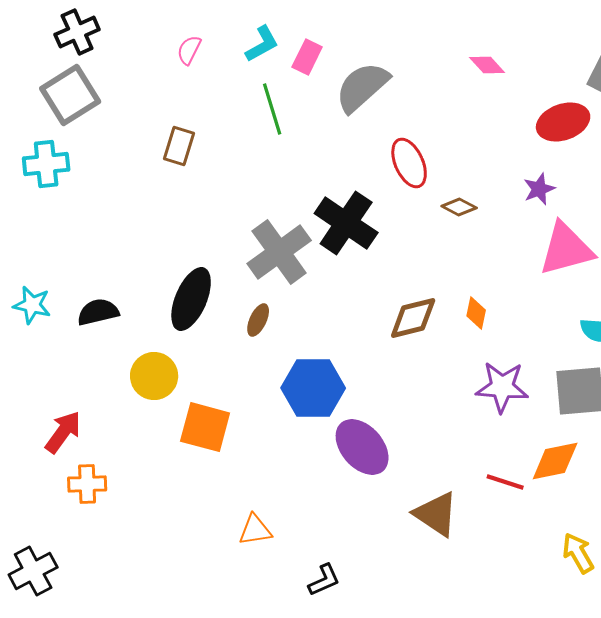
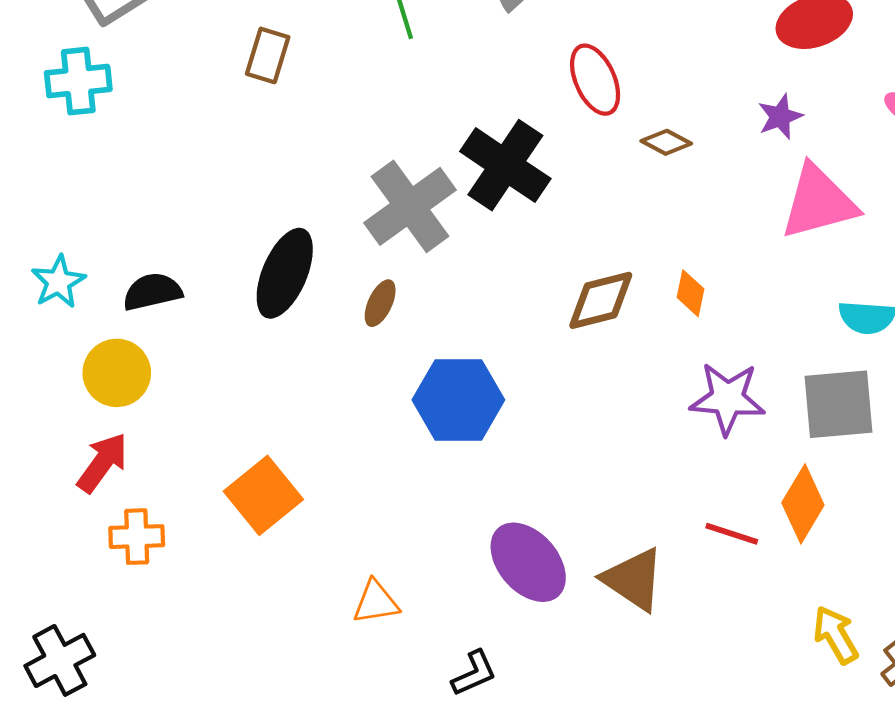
cyan star: (32, 305) -> (58, 282), turned 30
yellow circle: (154, 376) -> (117, 373), moved
orange square: (205, 427) -> (263, 495), moved, turned 36
purple ellipse: (362, 447) -> (528, 562), moved
orange diamond: (555, 461) -> (803, 504), turned -48

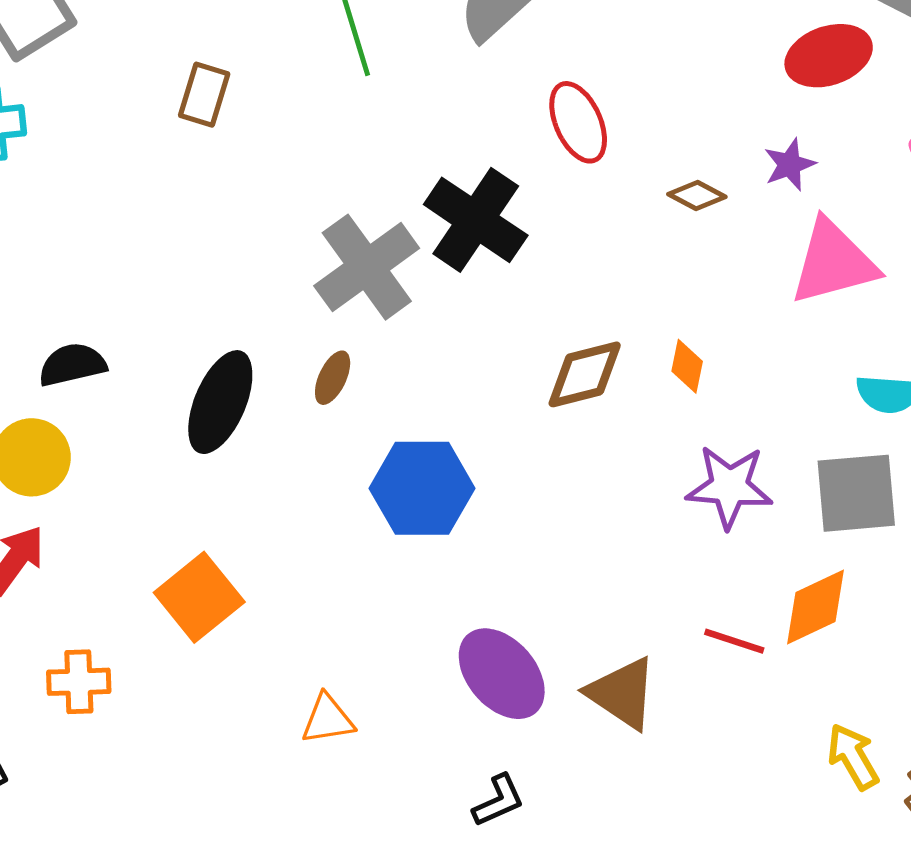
brown diamond: (666, 142) -> (697, 196), moved
black ellipse: (285, 273) -> (220, 402), moved
orange diamond: (803, 504) -> (816, 607), turned 34
orange cross: (137, 537) -> (79, 682), moved
black L-shape: (474, 673) -> (498, 801), moved

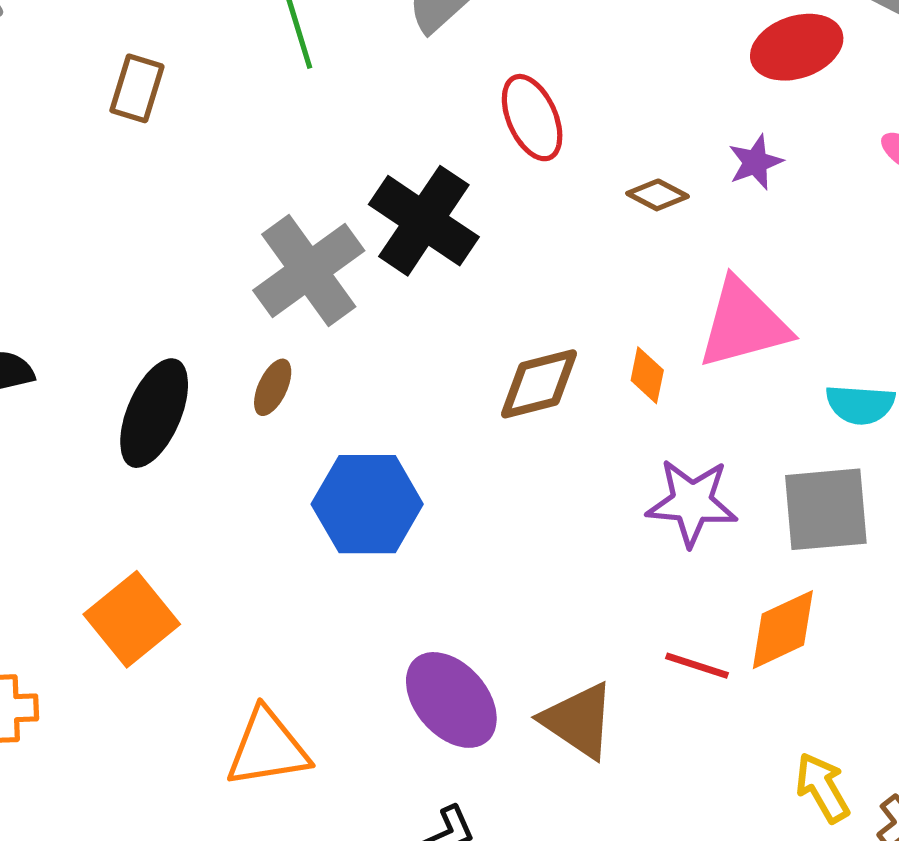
pink triangle: (833, 262) -> (743, 324), moved
orange triangle: (328, 719) -> (268, 748), size x1.5

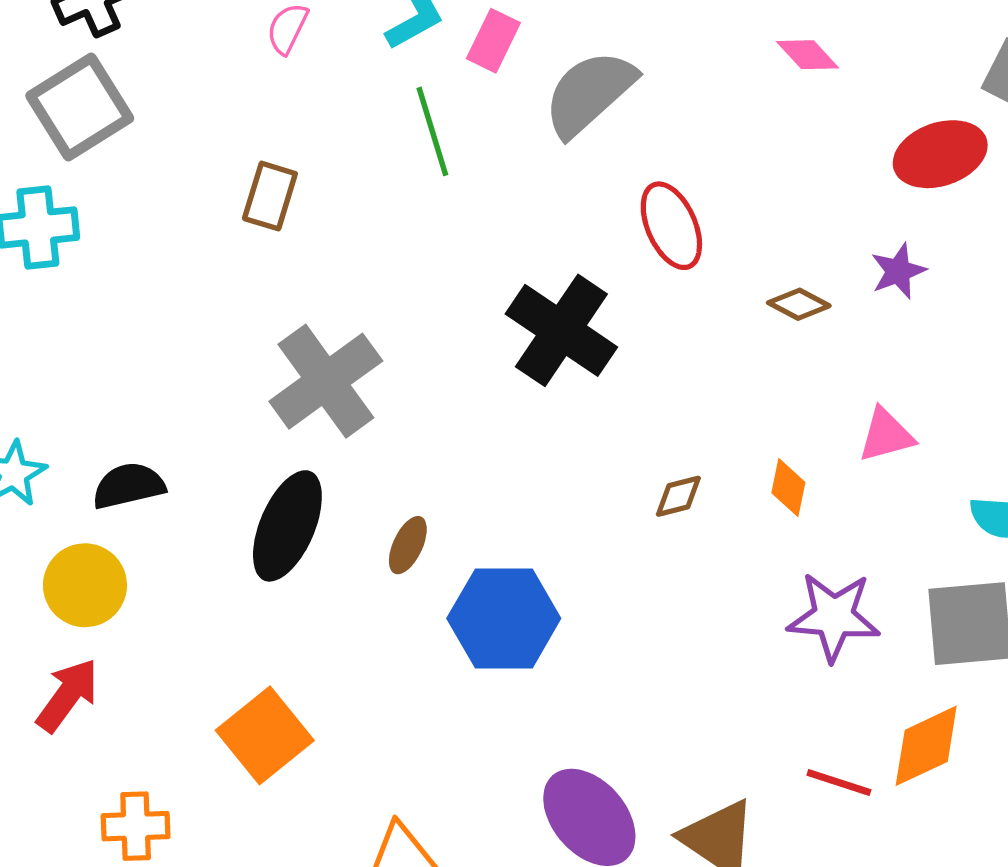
gray cross: (309, 270) -> (326, 381), moved
pink triangle: (743, 324) -> (886, 435), size x0.6
brown diamond: (539, 384) -> (678, 496), size x0.6
brown ellipse: (273, 387) -> (408, 545), moved

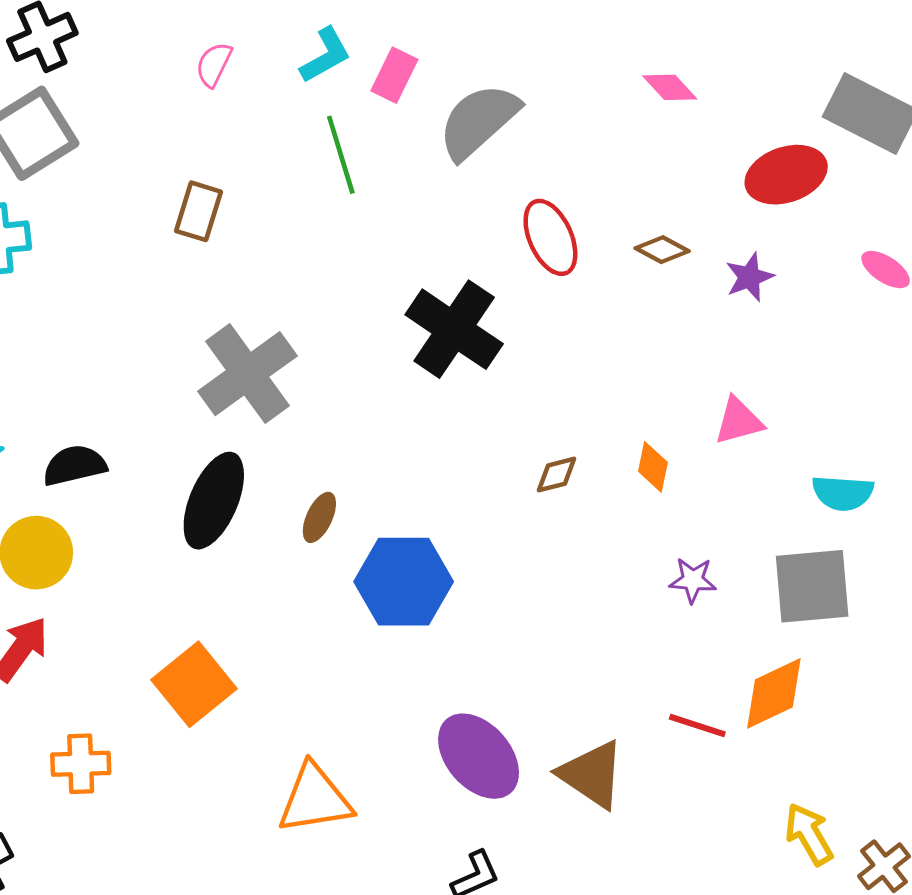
brown diamond: (799, 304) -> (662, 250), moved
purple star: (834, 617) -> (693, 580), size x0.6

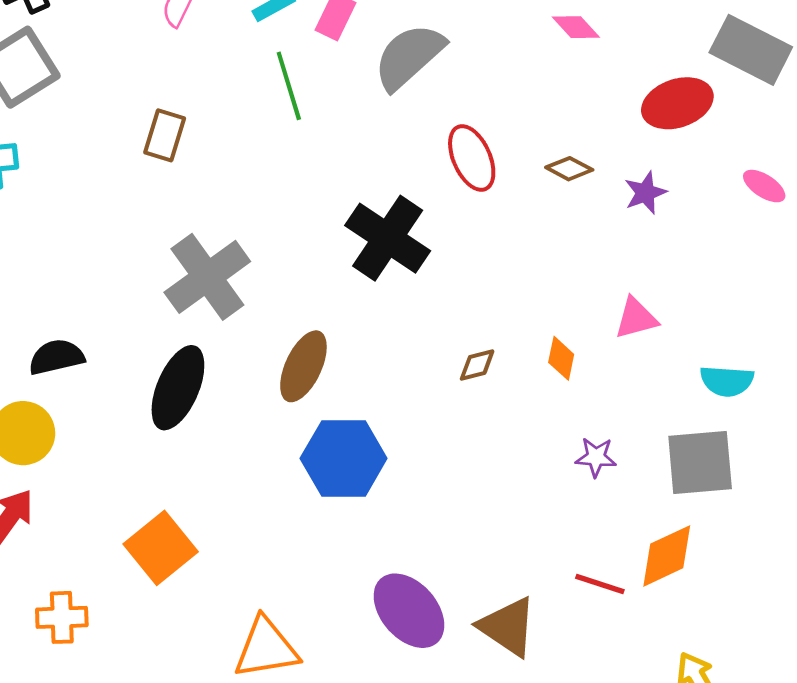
brown ellipse: (319, 517) -> (303, 366), moved, size x1.6

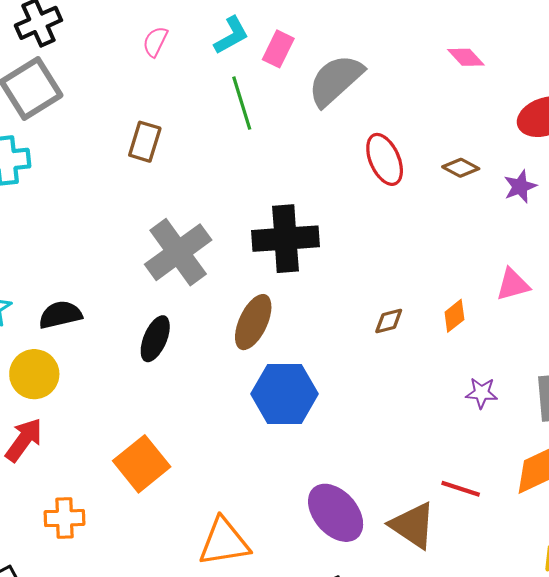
black cross: (388, 238) -> (286, 239), moved, turned -38
orange diamond: (561, 358) -> (454, 316), turned 40
black ellipse: (178, 388) -> (155, 339), size x0.7
red line: (600, 584) -> (461, 489), moved

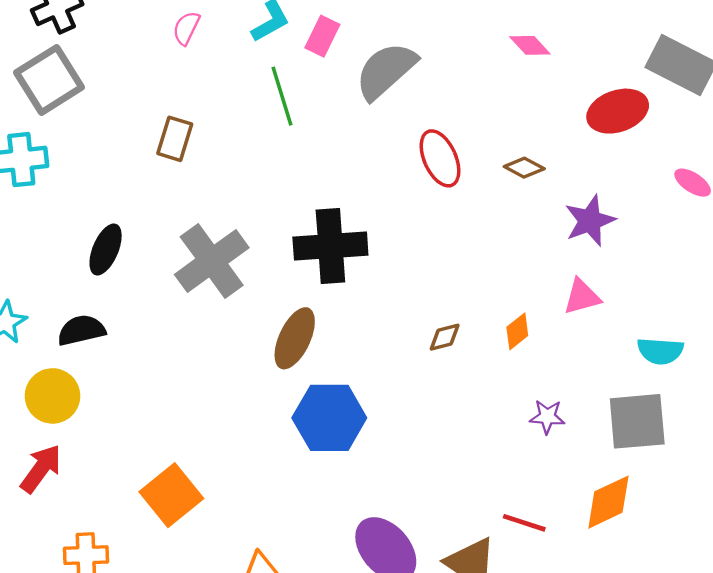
purple star: (520, 187) -> (590, 221), moved, size x1.4
black ellipse: (155, 339) -> (106, 249), moved

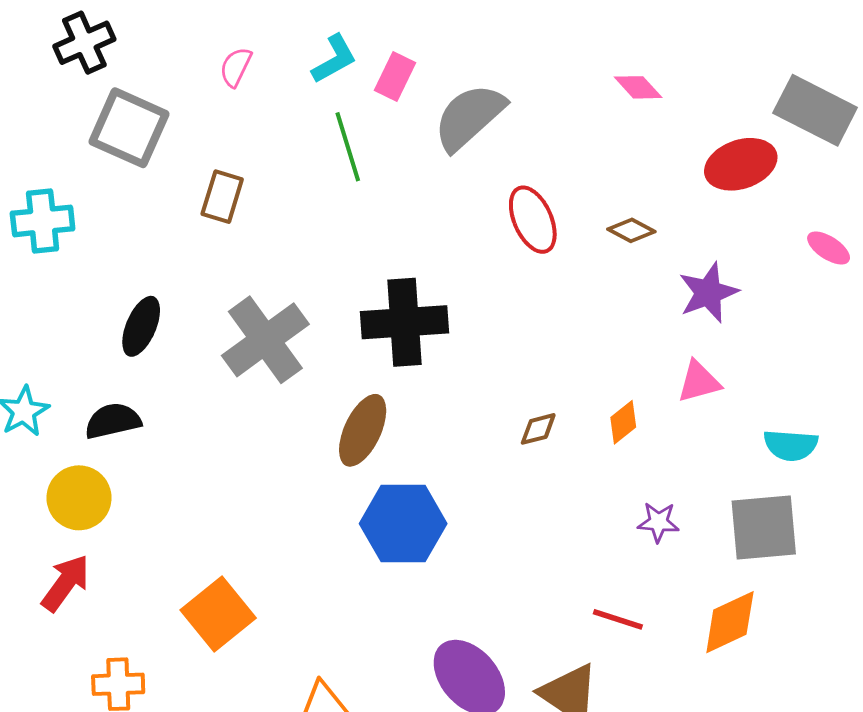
gray square: (49, 80) -> (129, 128), moved, turned -34
red line: (524, 523) -> (618, 619), moved

